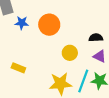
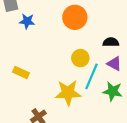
orange circle: (49, 25) -> (75, 17), moved
cyan line: (83, 81) -> (91, 76), moved

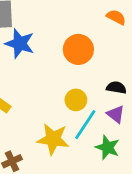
blue star: (27, 21) -> (20, 43), size x1.5

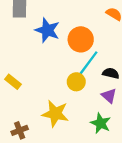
blue star: (20, 43) -> (47, 30), moved
cyan line: (85, 125) -> (88, 63), moved

